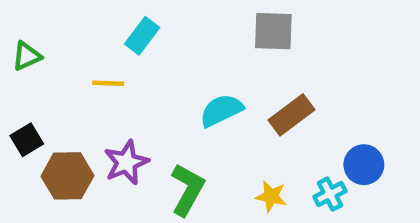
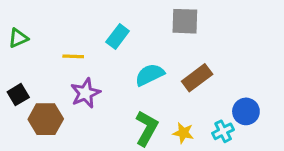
cyan rectangle: (142, 36) -> (118, 37), moved
purple star: (126, 162) -> (85, 93), moved
green L-shape: (187, 190) -> (147, 128), moved

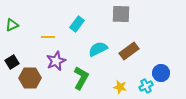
green L-shape: (147, 128) -> (81, 78), moved

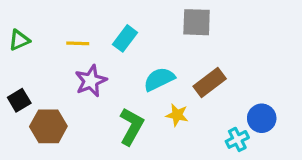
yellow line: (48, 37) -> (78, 43), moved
purple star: (56, 61) -> (91, 81), moved
yellow star: (120, 87) -> (177, 115), moved

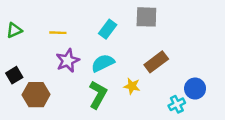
cyan rectangle: (125, 38) -> (108, 29), moved
cyan semicircle: (159, 79) -> (103, 63), moved

